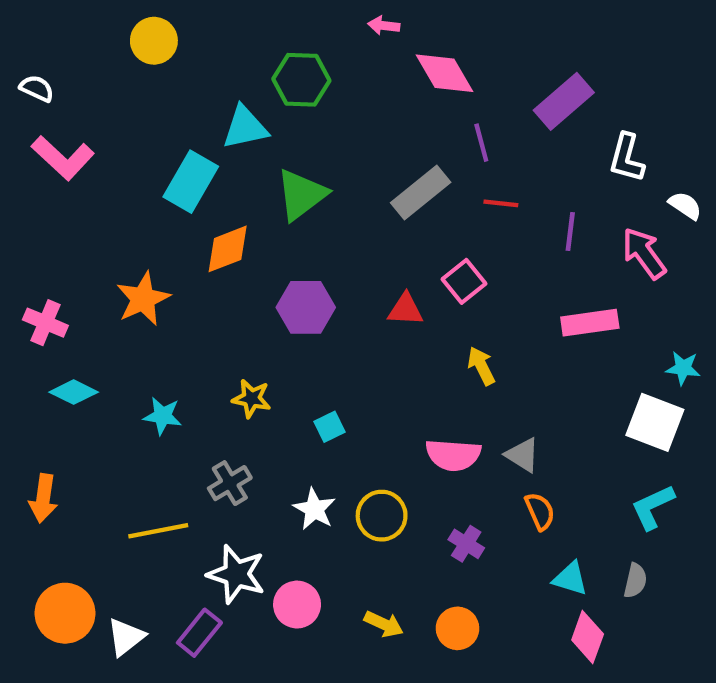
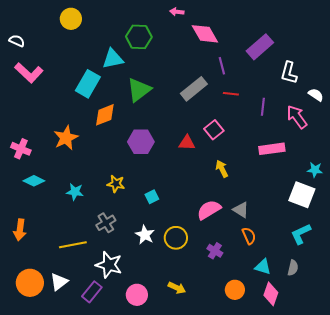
pink semicircle: (453, 455) -> (209, 210), turned 145
pink circle: (297, 605) -> (137, 295), moved
orange circle: (457, 628) -> (235, 290), moved
white triangle: (126, 637) -> (59, 282), moved

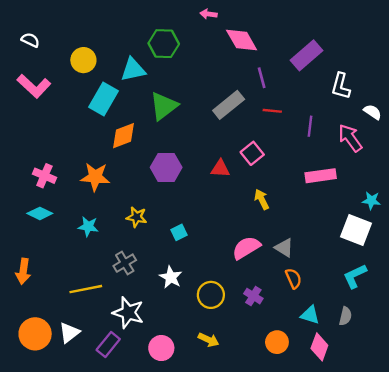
yellow circle: (71, 19) -> (83, 60), moved
white semicircle: (17, 41) -> (30, 40), moved
orange star: (66, 138) -> (95, 177), moved, turned 30
pink cross: (21, 149) -> (44, 176), moved
yellow circle: (176, 238) -> (211, 295), moved

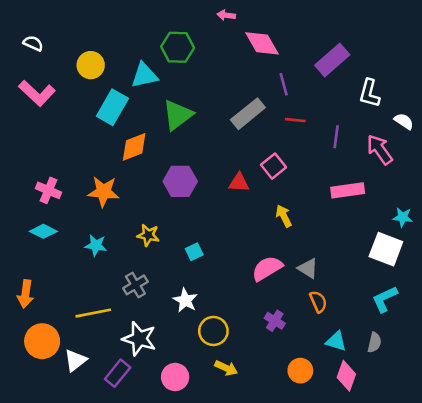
yellow circle: (211, 295) -> (213, 331), moved
orange circle: (35, 334) -> (42, 341), moved

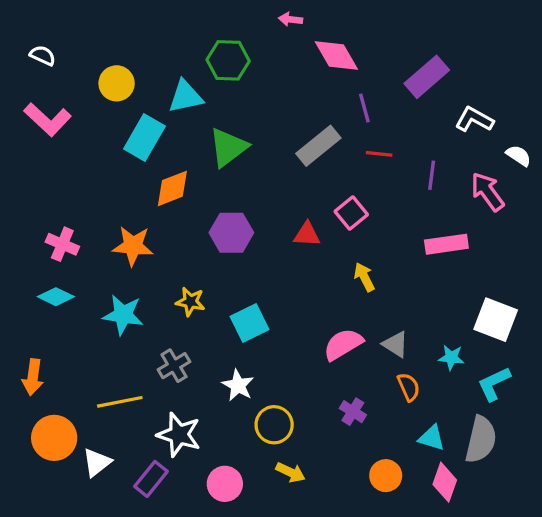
white L-shape: (369, 93) -> (474, 119), turned 104
cyan star: (403, 217) -> (451, 357), moved
cyan star: (96, 245) -> (123, 315), size x1.4
cyan square: (194, 252) -> (249, 323), size x1.6
gray semicircle: (374, 342) -> (481, 440), size x1.8

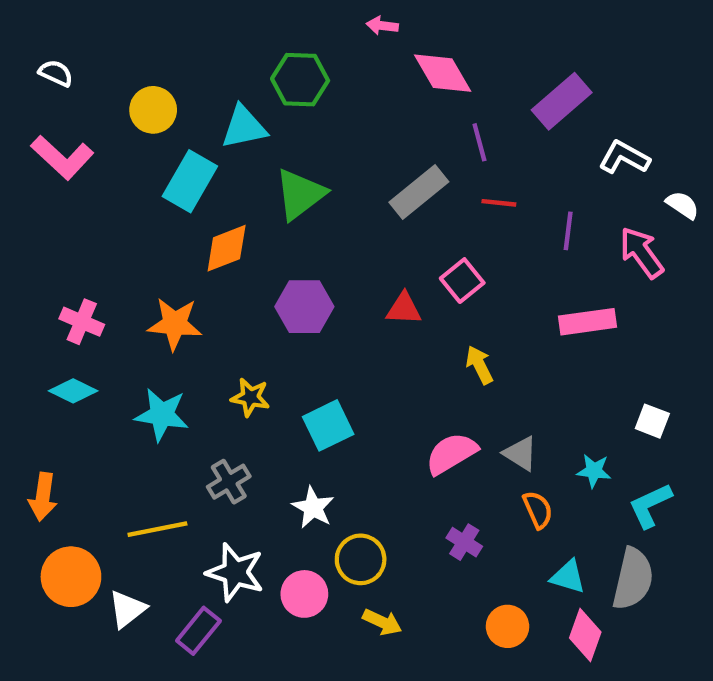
white square: (496, 320) -> (652, 421), size x0.6
pink circle: (225, 484) -> (304, 594), moved

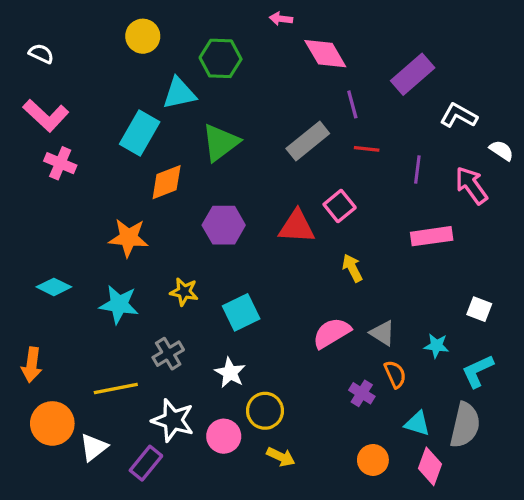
yellow circle: (153, 110) -> (143, 36), moved
red triangle: (404, 309) -> (297, 227), size x1.4
pink cross: (82, 322) -> (60, 163), moved
purple cross: (464, 542) -> (362, 393), moved

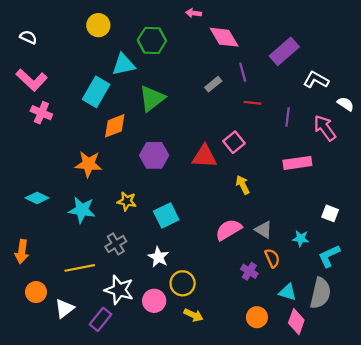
gray rectangle: (308, 141) -> (213, 84), moved, size x0.6
orange circle: (52, 423) -> (36, 292), size x0.7

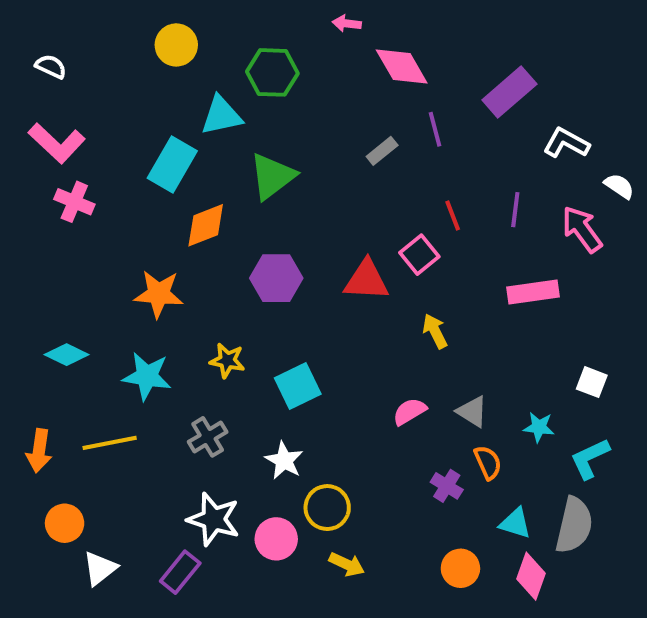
red line: (253, 103) -> (453, 215), moved, turned 63
pink semicircle: (228, 230) -> (410, 411), size x0.7
yellow line: (80, 268) -> (110, 443), moved
white triangle: (64, 308) -> (100, 568), moved

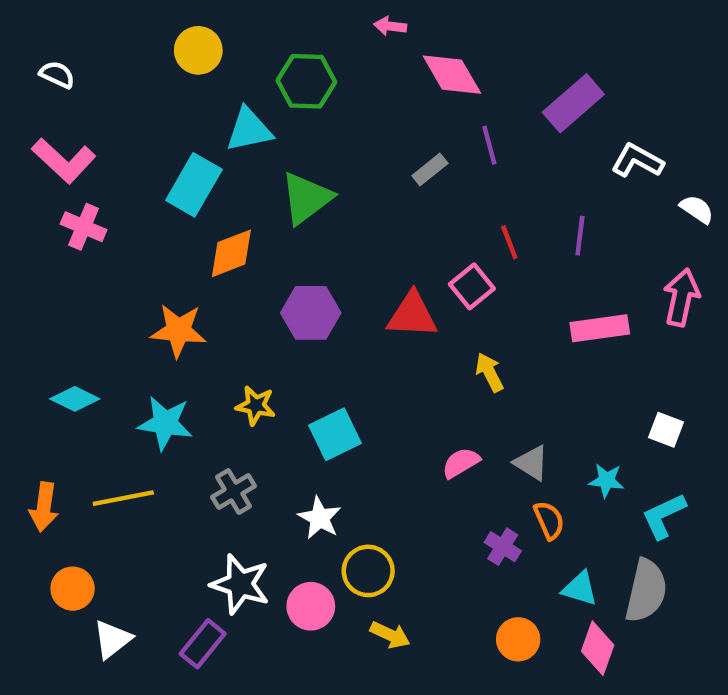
pink arrow: (582, 229) -> (681, 297), moved, turned 48

